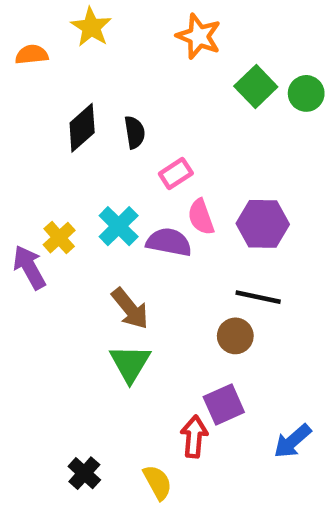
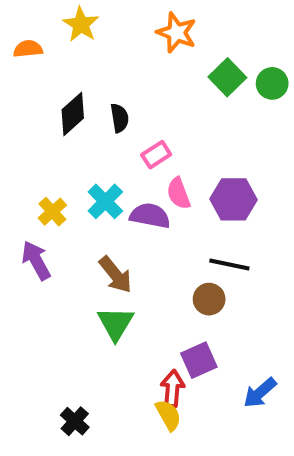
purple arrow: (29, 267) -> (36, 260), moved
yellow semicircle: (157, 482) -> (168, 415), moved

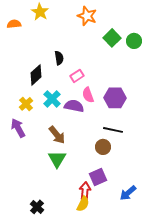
black diamond: (73, 114) -> (36, 75), moved
yellow semicircle: (168, 415) -> (83, 204), turned 56

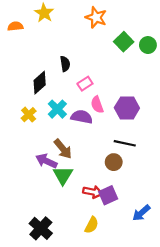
purple arrow: (18, 128) -> (46, 161), moved, turned -36
red arrow: (85, 191) -> (93, 192), moved, turned 96
black cross: (37, 207) -> (41, 228), size x1.5

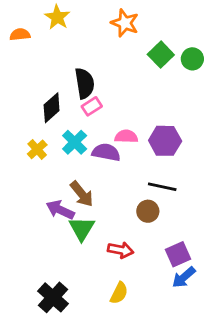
black semicircle: (65, 64) -> (85, 83), size x1.5
pink rectangle: (85, 84) -> (92, 106), moved
pink semicircle: (97, 105) -> (126, 136), turned 112
purple square: (108, 195) -> (178, 254), moved

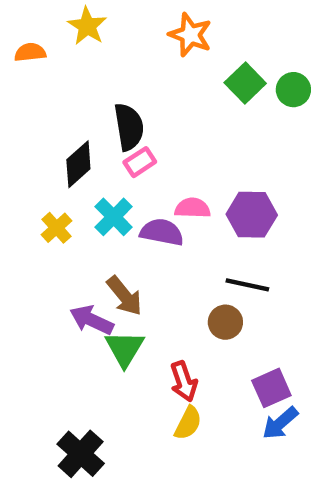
red arrow: (121, 250) -> (184, 381), turned 60
yellow semicircle: (119, 293) -> (188, 423), moved

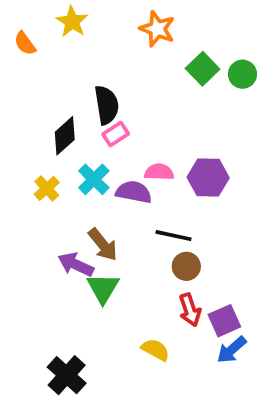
orange semicircle: (30, 52) -> (25, 43), turned -120
black line: (247, 285) -> (174, 236), moved
red arrow: (184, 381) -> (190, 310), moved
yellow semicircle: (188, 423) -> (155, 350), turned -88

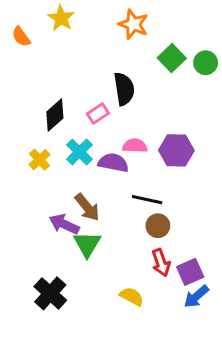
black semicircle: (107, 105) -> (124, 89), moved
black cross: (67, 375) -> (50, 293), moved

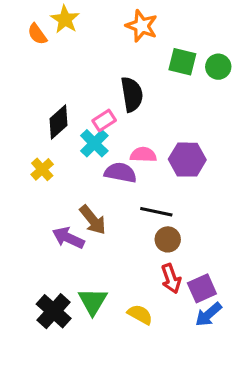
orange semicircle: (21, 37) -> (37, 34), moved
green square: (172, 58) -> (182, 62), turned -32
cyan cross: (79, 152) -> (94, 143), moved
green triangle: (87, 244) -> (93, 301), moved

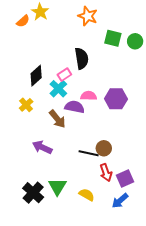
orange semicircle: (37, 34) -> (23, 21), turned -96
black line: (156, 212) -> (89, 153), moved
brown arrow: (93, 220) -> (57, 119), moved
blue arrow: (208, 314) -> (120, 201), moved

